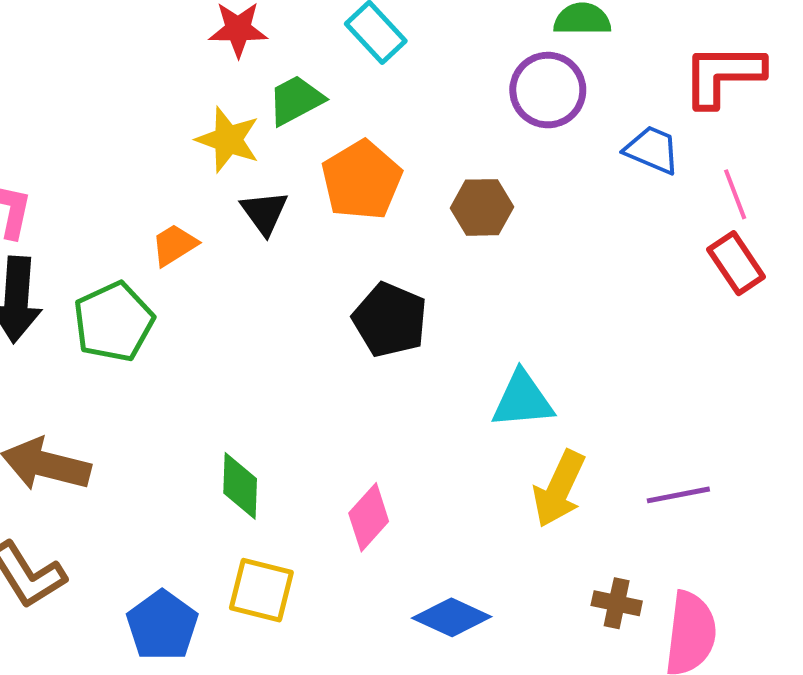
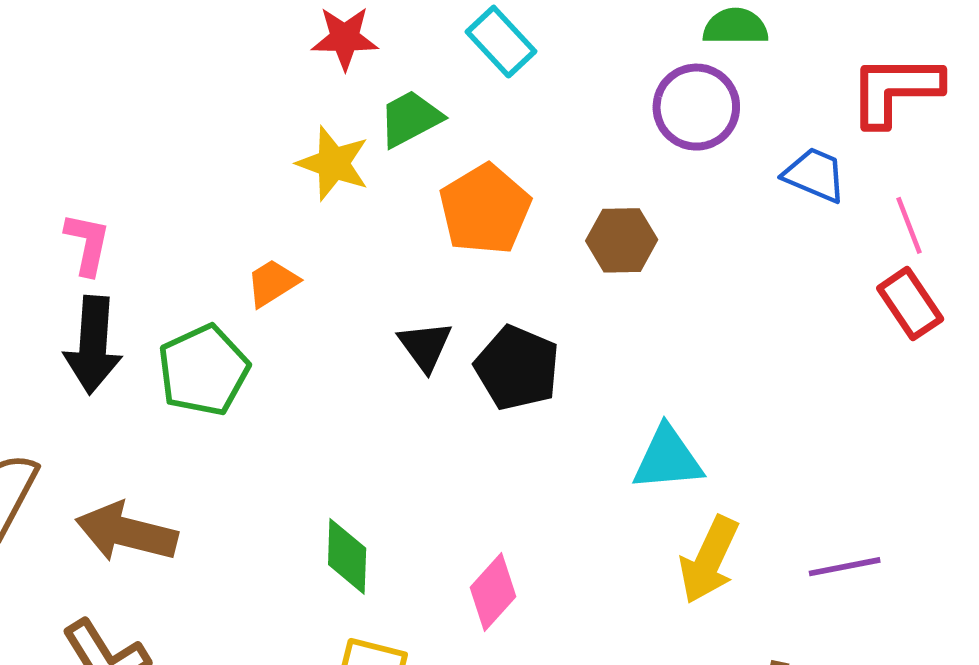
black triangle: (264, 213) -> (425, 346), moved

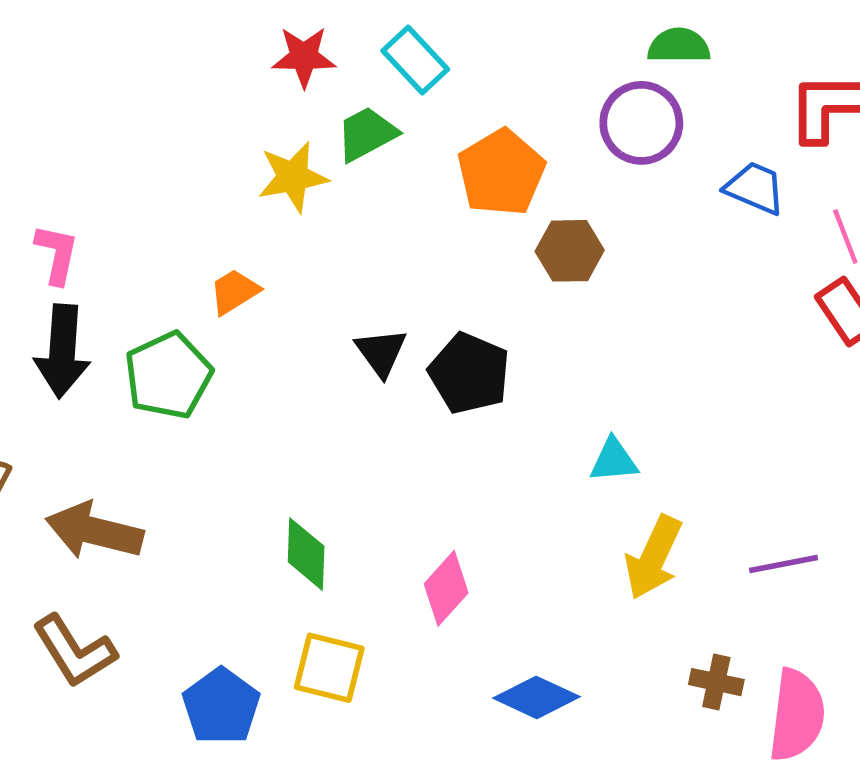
cyan rectangle: (501, 42) -> (415, 60), moved
yellow star: (333, 163) -> (293, 177), turned -30
orange pentagon: (485, 209) -> (501, 173), moved
cyan triangle: (668, 459) -> (614, 460), size x0.7

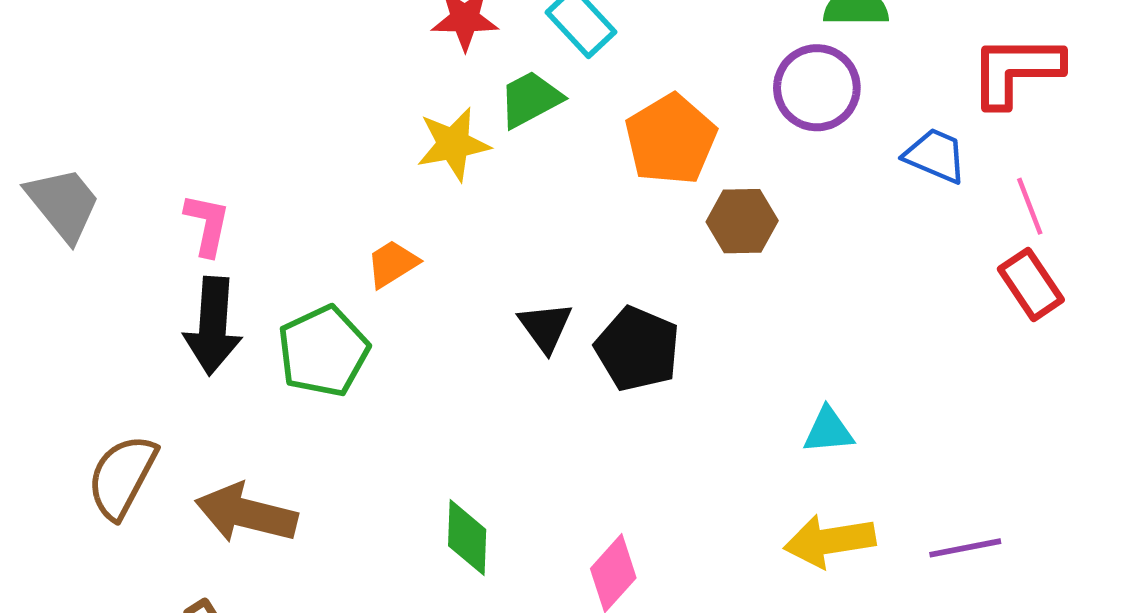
cyan triangle: (614, 460) -> (828, 431), moved
yellow arrow: (653, 557) -> (830, 541), turned 56

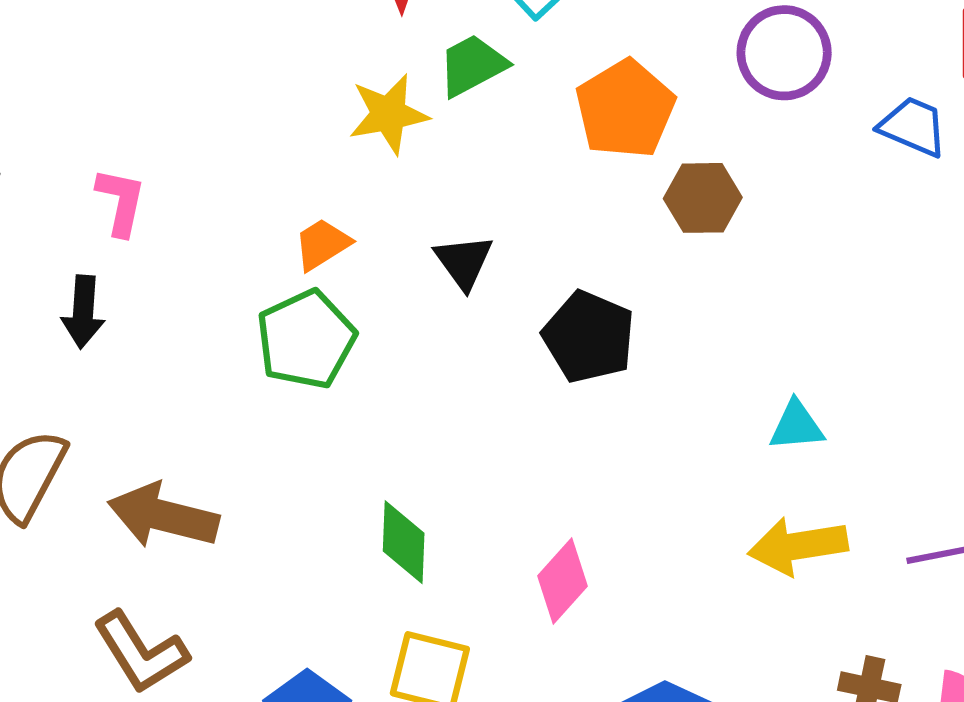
black arrow: (213, 326) -> (83, 312), moved, size x0.7
black triangle: (545, 327) -> (464, 262), moved
green pentagon: (323, 351) -> (306, 339), moved

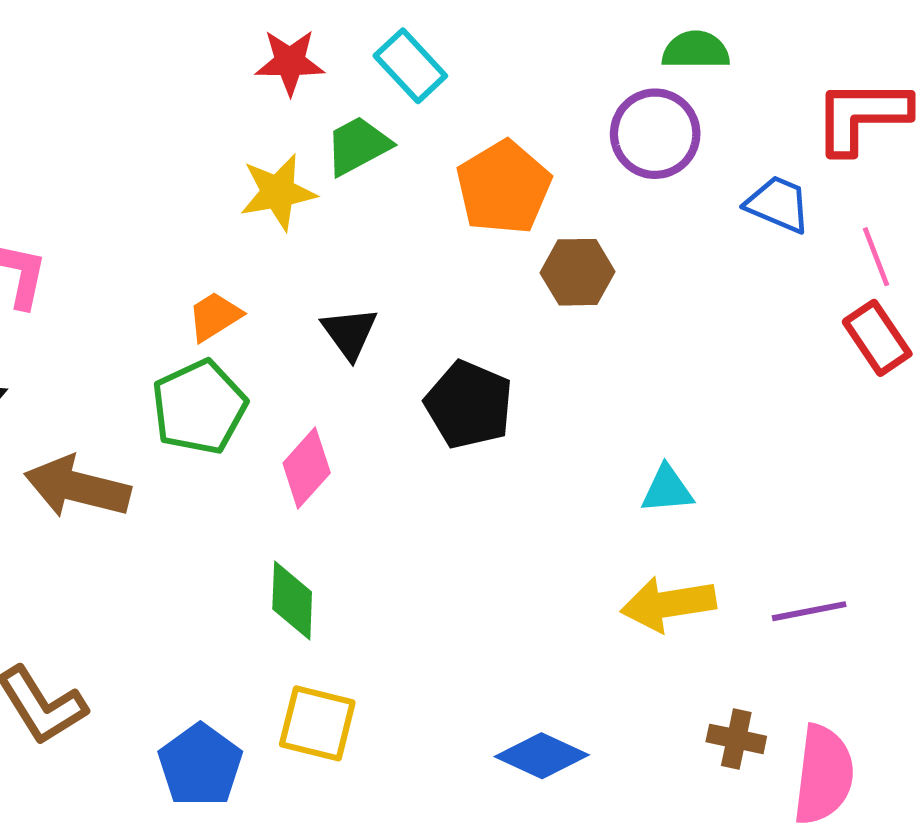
brown arrow: (163, 516) -> (77, 487), moved
pink diamond: (563, 581) -> (307, 468), moved

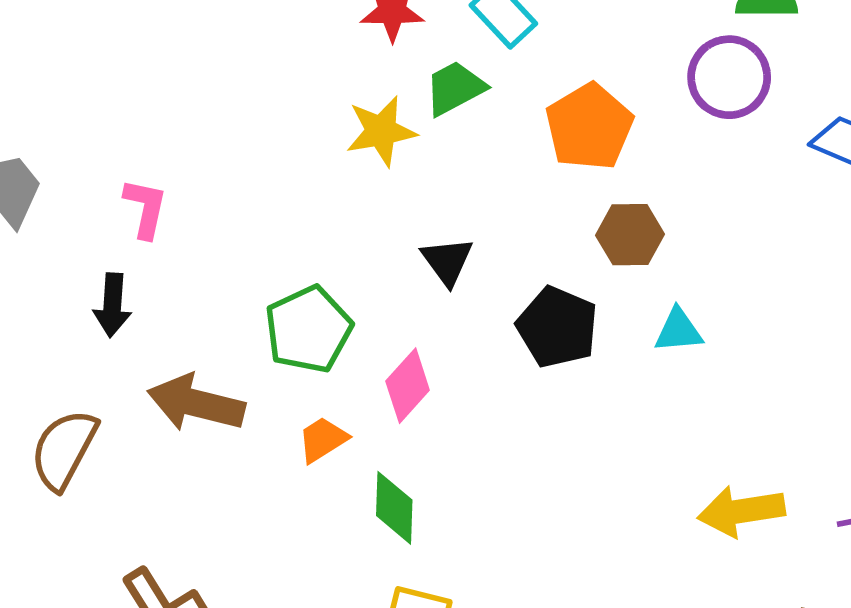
brown hexagon: (578, 272) -> (630, 235), moved
orange trapezoid: (215, 316) -> (323, 440), moved
cyan triangle: (667, 489) -> (678, 330), moved

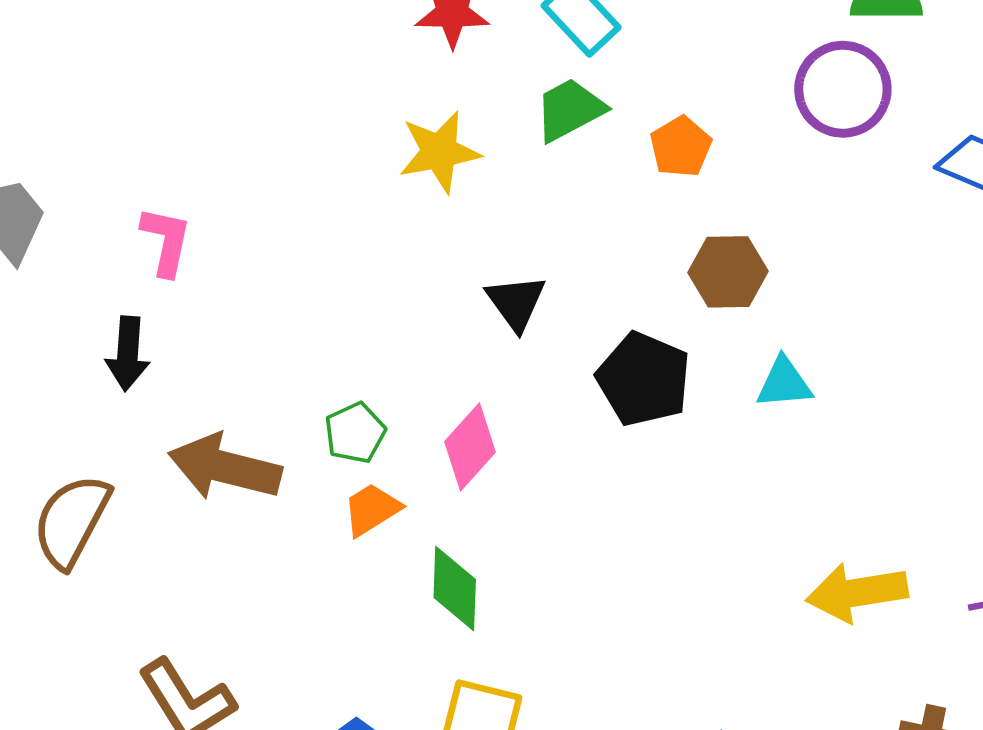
green trapezoid: (455, 88) -> (570, 110), moved
orange pentagon: (589, 127) -> (681, 147), size x0.6
green pentagon: (308, 329) -> (355, 433), moved, size x0.6

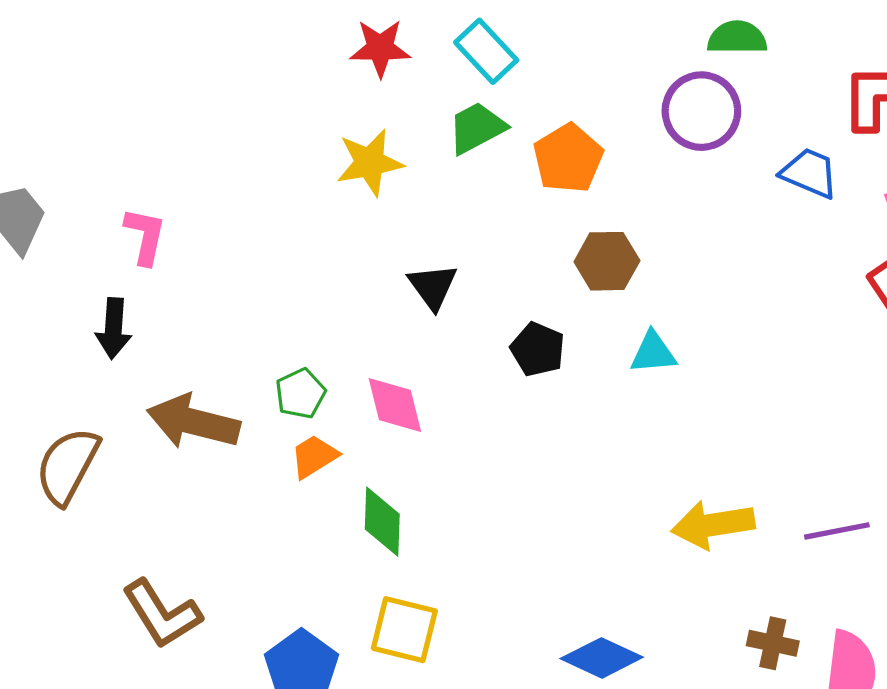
orange pentagon: (681, 147) -> (568, 158), size x1.4
black pentagon: (644, 379) -> (538, 349), size x0.7
pink diamond: (470, 447) -> (395, 405), turned -56

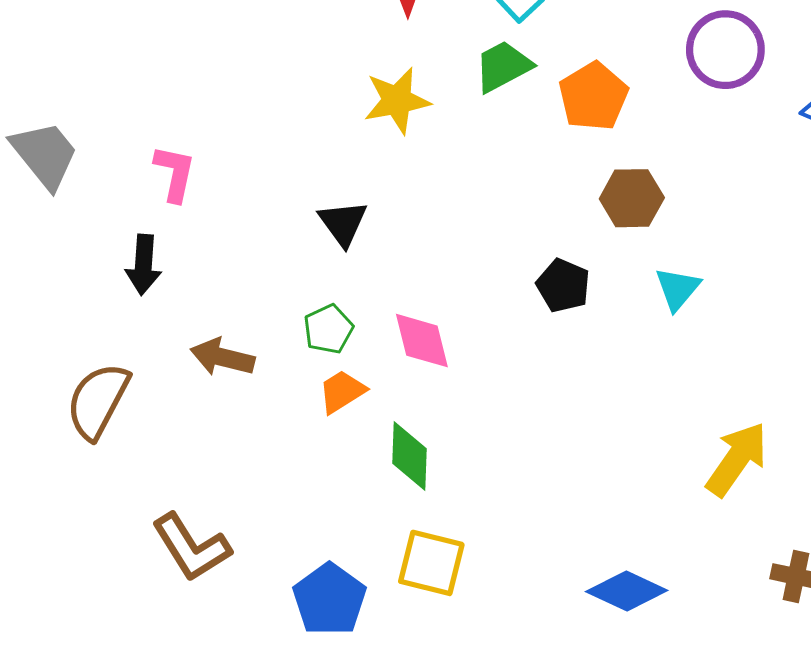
black triangle: (433, 286) -> (343, 223), moved
cyan triangle: (653, 353) -> (678, 289), turned -45
brown arrow: (193, 422) -> (222, 357), size x0.7
yellow arrow: (713, 525) -> (737, 459), turned 134

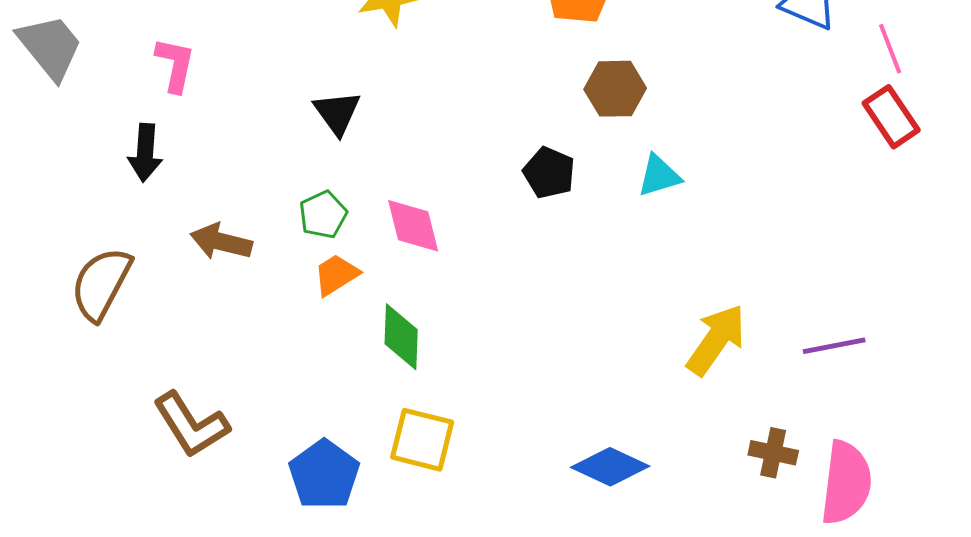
cyan triangle: (678, 289) -> (659, 176), turned 33

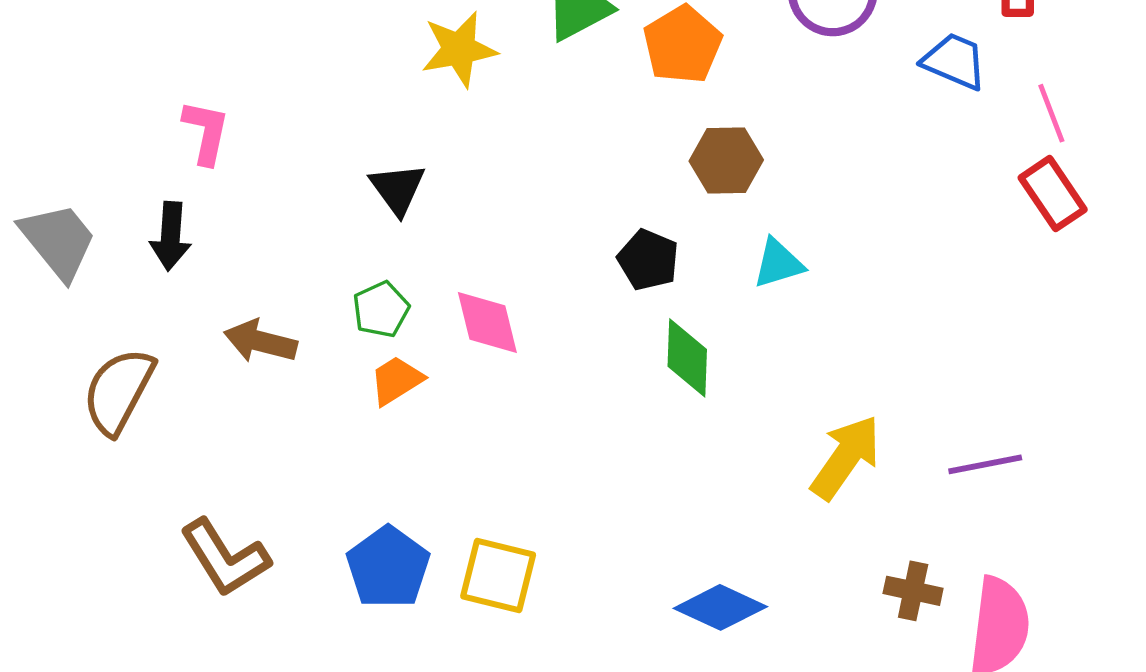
gray trapezoid: (50, 47) -> (58, 241), moved
green diamond: (401, 337) -> (687, 358), moved
blue pentagon: (324, 475) -> (388, 567), moved

